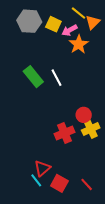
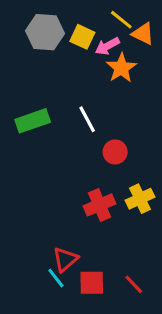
orange triangle: (93, 22) -> (143, 34), turned -49
green rectangle: (33, 77) -> (33, 121), moved, turned -70
red circle: (84, 115) -> (115, 152), moved
red square: (59, 183) -> (92, 283), turned -30

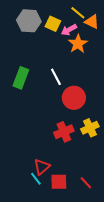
green rectangle: (33, 121) -> (21, 78), turned -50
red circle: (115, 152) -> (74, 98), size x1.5

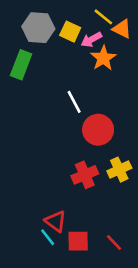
green rectangle: (21, 78) -> (21, 65), moved
red triangle: (42, 167) -> (56, 221), turned -42

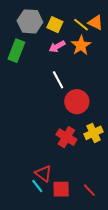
yellow line: (103, 17) -> (81, 25), moved
pink arrow: (91, 40) -> (57, 46), moved
red cross: (85, 175) -> (66, 137), turned -36

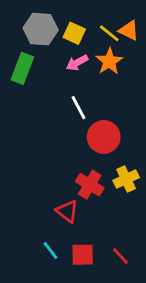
red triangle: (43, 173) -> (67, 211), moved

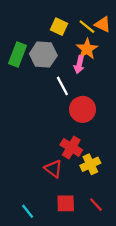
gray hexagon: (41, 29) -> (43, 55), moved
pink arrow: (77, 63) -> (79, 65), moved, turned -48
yellow cross: (126, 179) -> (90, 164), moved
cyan line: (50, 250) -> (28, 211), moved

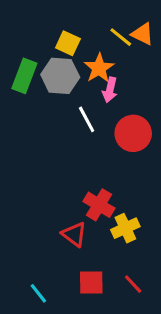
yellow square: (59, 27) -> (68, 43), moved
orange star: (87, 49) -> (99, 68), moved
red circle: (83, 109) -> (133, 133), moved

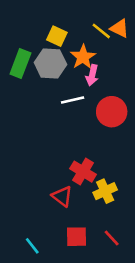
white line: (87, 119) -> (73, 100), turned -75

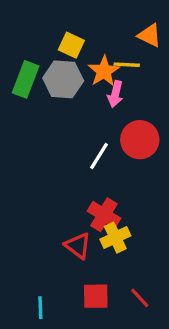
yellow line: (101, 31) -> (127, 65), moved, turned -36
white line: (73, 100) -> (99, 156), moved, turned -45
yellow cross: (105, 191) -> (115, 238), moved
cyan line: (32, 246) -> (40, 308), turned 36

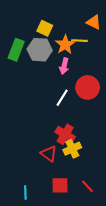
pink arrow: (115, 94) -> (64, 66), moved

